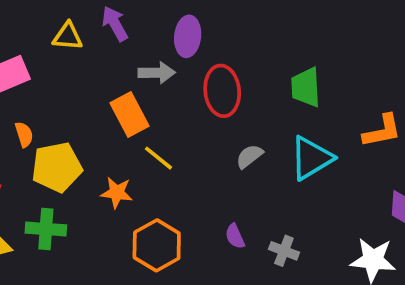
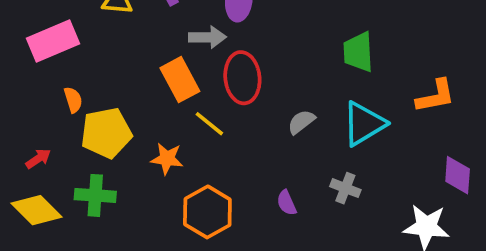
red ellipse: (222, 91) -> (242, 78), moved
gray cross: (284, 251) -> (345, 188), moved

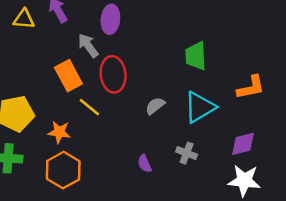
gray arrow: (207, 37) -> (88, 45), turned -125
purple diamond: (458, 175) -> (243, 144), moved, turned 72
orange hexagon: (207, 212) -> (63, 170), moved

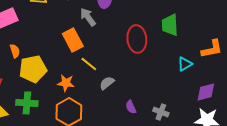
red ellipse: (113, 74) -> (137, 39), moved
gray semicircle: (155, 106) -> (107, 83), moved
cyan triangle: (200, 107) -> (185, 64), moved, size x0.6
gray cross: (187, 153) -> (161, 112), moved

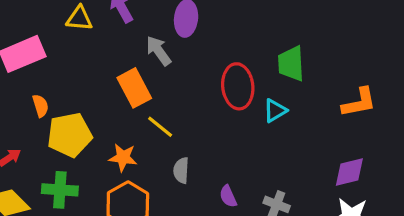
cyan triangle: (185, 64) -> (275, 111), moved
gray semicircle: (107, 83) -> (181, 170), moved, turned -49

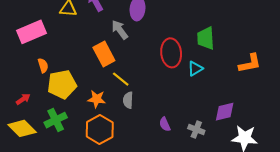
gray semicircle: (181, 170) -> (128, 100), moved
purple diamond: (349, 172) -> (225, 112), moved
green cross: (60, 190) -> (56, 120), turned -30

